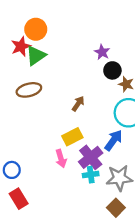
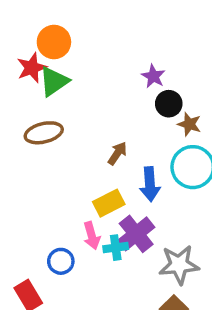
blue arrow: (114, 140) -> (150, 184), moved, turned 140
blue circle: (12, 170) -> (61, 261), moved
cyan cross: (91, 175) -> (116, 248), moved

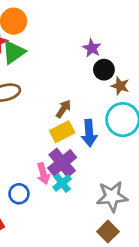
yellow rectangle: (109, 203) -> (62, 132), moved
purple cross: (136, 234) -> (62, 163), moved
cyan cross: (116, 248) -> (62, 183), turned -30

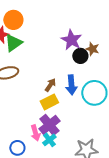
purple star: (92, 48) -> (71, 40), size x1.5
brown star: (120, 86) -> (92, 49), moved
blue arrow: (89, 133) -> (71, 85), moved

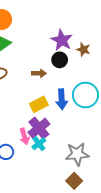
black circle: (80, 56) -> (60, 60), moved
brown arrow: (50, 85) -> (39, 73), moved, turned 56
blue arrow: (71, 85) -> (62, 99), moved

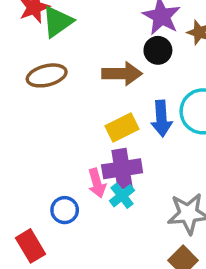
brown arrow: (39, 73) -> (122, 74), size x1.5
purple cross: (39, 128) -> (122, 169), turned 30

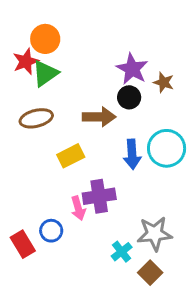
yellow rectangle: (122, 128) -> (71, 156), moved
cyan cross: (122, 196) -> (122, 252), moved
red rectangle: (31, 246) -> (23, 244), moved

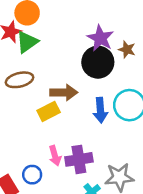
black circle: (129, 97) -> (98, 62), size x1.6
brown arrow: (99, 117) -> (64, 92), moved
purple cross: (99, 196) -> (79, 159), moved

